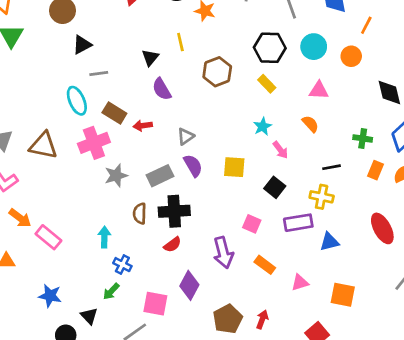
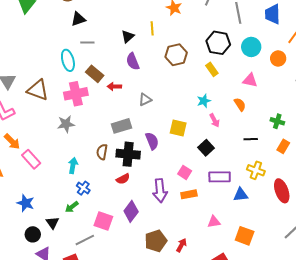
purple semicircle: (193, 166) -> (152, 141), moved
gray star: (116, 176) -> (66, 124), moved
yellow cross: (322, 197) -> (256, 170), moved
orange rectangle: (265, 265) -> (189, 194), moved, turned -56

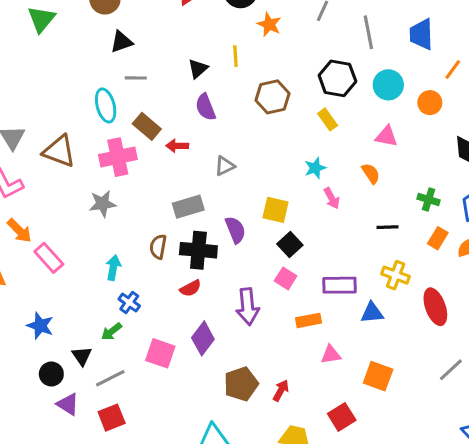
black square: (206, 148) -> (290, 245), moved
orange rectangle: (189, 194) -> (308, 320), moved
gray line: (85, 240) -> (110, 378), moved

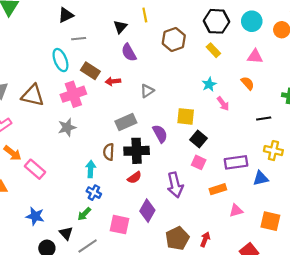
cyan arrow: (113, 268) -> (91, 169), moved

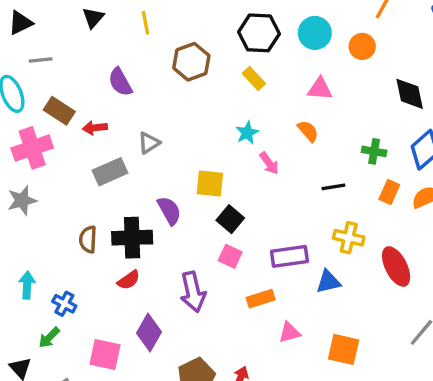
black triangle: (120, 27) -> (93, 18), moved
gray rectangle: (126, 122) -> (110, 172), moved
cyan arrow: (91, 169) -> (27, 285), moved

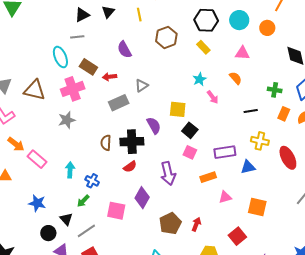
black triangle: (20, 23) -> (82, 15), moved

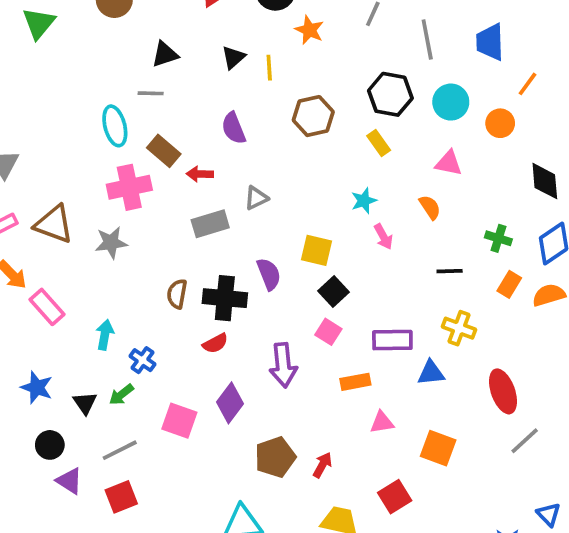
black triangle: (108, 12) -> (233, 57), moved
brown triangle: (35, 90) -> (54, 224), moved
red ellipse: (288, 158) -> (503, 391), moved
black triangle: (66, 219) -> (85, 403), moved

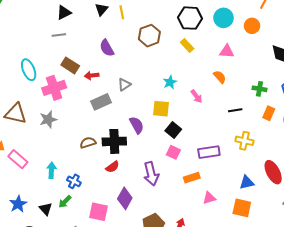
cyan ellipse: (115, 126) -> (29, 70), moved
cyan star: (364, 201) -> (170, 82), moved
brown semicircle: (177, 294) -> (88, 143), turned 70
blue triangle: (431, 373) -> (247, 182), moved
blue star: (37, 387) -> (18, 204), turned 30

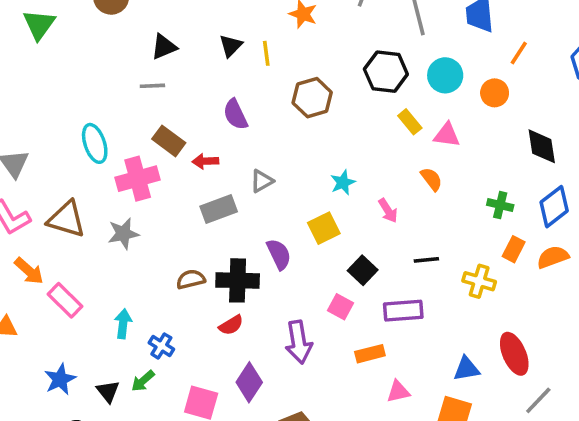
yellow rectangle: (187, 46) -> (410, 122), moved
yellow square: (161, 109) -> (324, 228), turned -36
black line: (235, 110) -> (426, 260), moved
black square: (173, 130) -> (363, 270), moved
yellow cross: (244, 141) -> (479, 281), moved

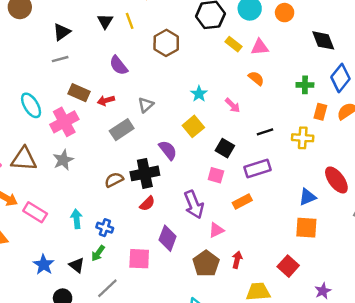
pink triangle: (398, 392) -> (216, 230), moved

